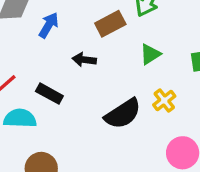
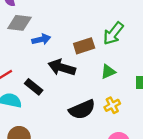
blue arrow: (49, 25) -> (41, 39), turned 36
black arrow: (84, 60) -> (62, 67), size x1.6

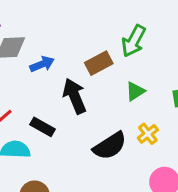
black arrow: (62, 67) -> (75, 96), turned 60

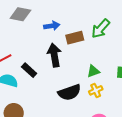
blue arrow: (42, 64) -> (52, 26), moved
green triangle: (135, 91) -> (93, 71), moved

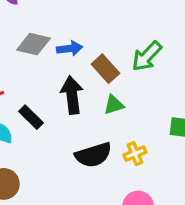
gray diamond: (20, 14) -> (33, 44), moved
brown rectangle: (75, 38) -> (105, 69), turned 60
green triangle: (93, 71) -> (114, 105), moved

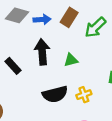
brown rectangle: (105, 69) -> (69, 17), moved, turned 72

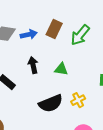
black arrow: (42, 52) -> (33, 65), size x0.7
green triangle: (71, 60) -> (61, 69), turned 32

